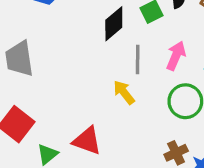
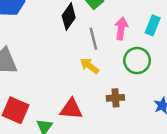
brown cross: (176, 153) -> (115, 98), moved, turned 36

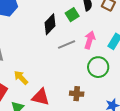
gray line: (93, 39) -> (67, 44), turned 72
yellow arrow: (89, 66) -> (21, 78), moved

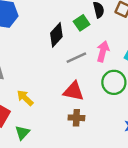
brown cross: (77, 94) -> (76, 118), moved
red triangle: (41, 97) -> (74, 91), moved

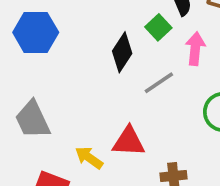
pink arrow: (103, 51) -> (195, 49), moved
red triangle: (74, 91) -> (129, 141), moved

